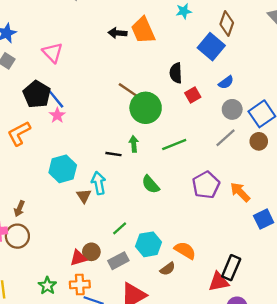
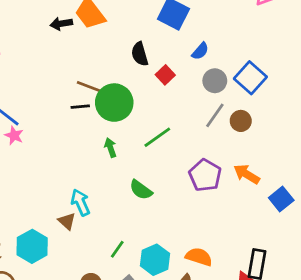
brown circle: (259, 141) -> (241, 121), moved
black line: (113, 154) -> (80, 107), moved
cyan hexagon: (63, 169) -> (32, 246), moved

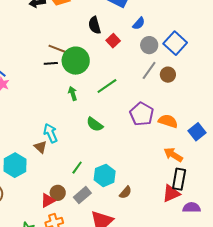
orange arrow: (247, 174) -> (173, 155), moved
orange semicircle: (199, 257) -> (168, 121), moved

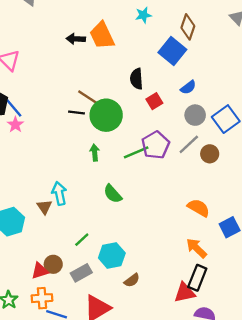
purple pentagon: (142, 114) -> (156, 145), moved

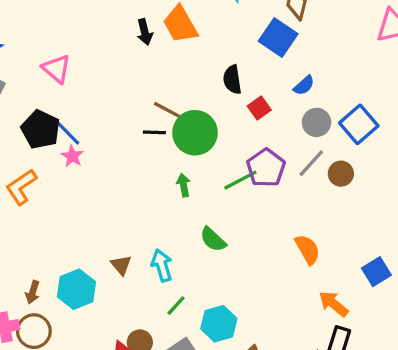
black arrow: (76, 39) -> (145, 32), turned -102
cyan arrow: (59, 193) -> (162, 265), moved
orange semicircle: (199, 208) -> (308, 249), moved, turned 35

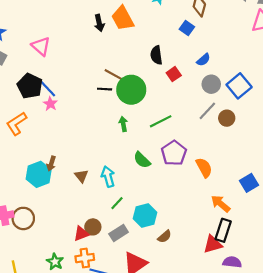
blue square: (278, 38) -> (187, 28), size x0.6
purple pentagon: (266, 168) -> (174, 153), moved
cyan hexagon: (76, 289) -> (39, 174), moved
brown arrow: (33, 292) -> (51, 164), moved

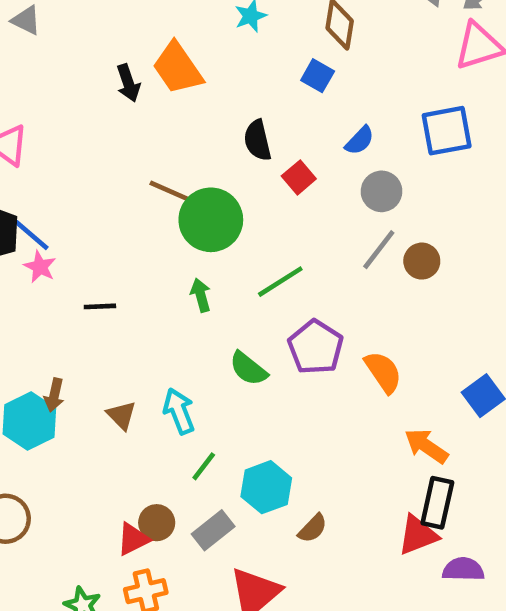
blue square: (239, 86) -> (447, 131), moved, turned 35
black line: (105, 89) -> (100, 306), moved

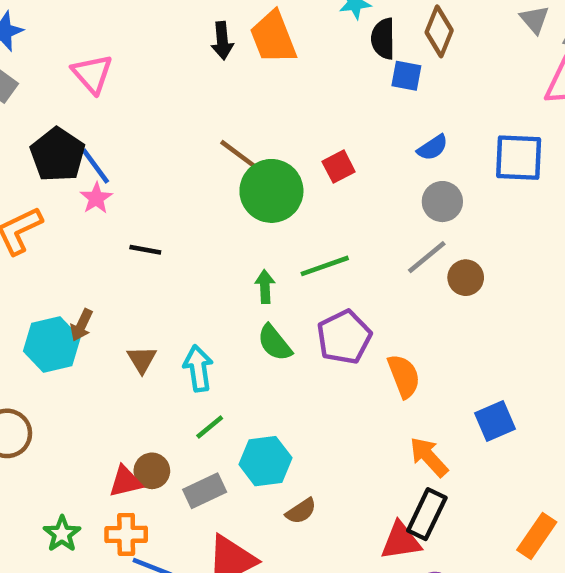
blue square: (318, 76) -> (406, 76), turned -32
black semicircle: (258, 140) -> (383, 39), moved
red square: (299, 177) -> (339, 167), moved
green arrow: (201, 295) -> (265, 287), moved

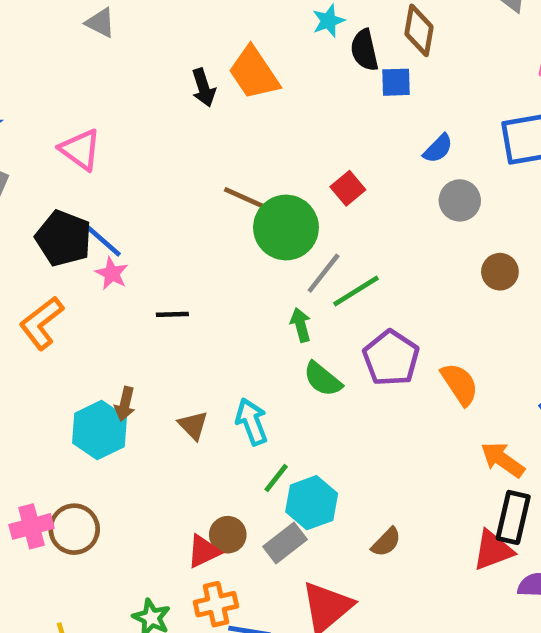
gray line: (427, 257) -> (324, 273), moved
cyan hexagon: (265, 461) -> (312, 503), moved

